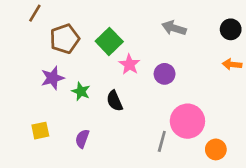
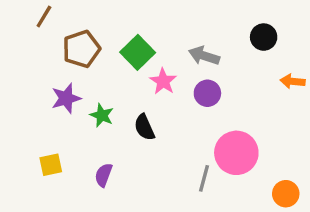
gray arrow: (174, 28) -> (204, 56), moved
black circle: (231, 29) -> (264, 37), moved
orange circle: (216, 149) -> (286, 194), moved

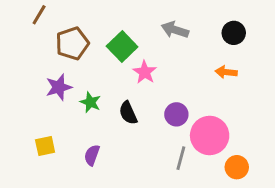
gray arrow: (204, 56) -> (175, 30), moved
orange arrow: (293, 81) -> (226, 72), moved
purple circle: (207, 93) -> (176, 114), moved
orange circle: (286, 194) -> (237, 167), moved

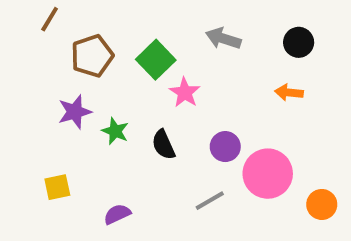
purple semicircle: (92, 155) -> (117, 214), moved, turned 45
gray line: (181, 158) -> (210, 201), moved, turned 45
orange circle: (237, 167) -> (322, 204), moved

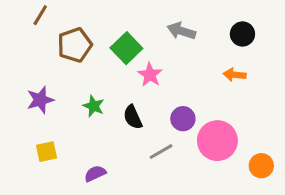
purple star: (75, 112) -> (40, 100), moved
gray line: (210, 201) -> (161, 152), moved

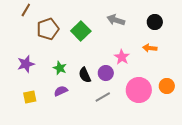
pink star: (150, 75) -> (122, 57), moved
purple circle: (183, 119) -> (106, 73), moved
orange circle: (261, 166) -> (167, 86), moved
purple semicircle: (95, 174) -> (61, 91), moved

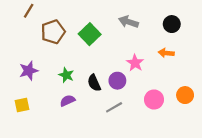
pink circle: (139, 90) -> (154, 100), size x0.7
yellow square: (30, 97) -> (22, 105), moved

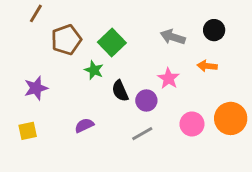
gray arrow: (128, 22) -> (173, 37), moved
green star: (66, 75) -> (94, 70), moved
black semicircle: (94, 83) -> (120, 91), moved
orange circle: (185, 95) -> (231, 118), size x1.5

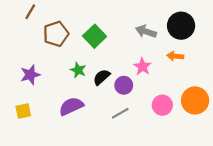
black circle: (214, 30) -> (181, 26), size x1.5
green star: (94, 70) -> (78, 70), moved
black semicircle: (120, 91) -> (102, 77), turned 72
purple semicircle: (84, 125) -> (71, 106), size x1.5

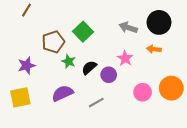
brown pentagon: (56, 34) -> (53, 42), moved
yellow square: (23, 111) -> (20, 97), size x1.5
gray line: (120, 113) -> (96, 103), moved

